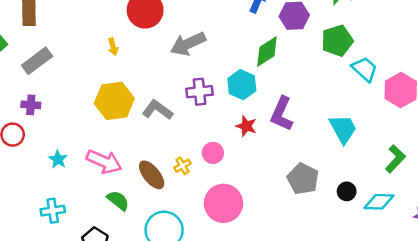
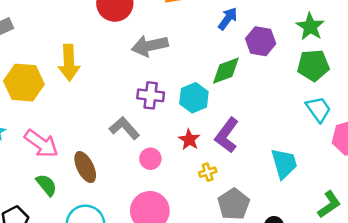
green pentagon: (337, 41) -> (313, 65), moved
yellow arrow: (113, 47) -> (69, 63), moved, size x2.0
yellow hexagon: (114, 101) -> (24, 83), moved
gray L-shape: (158, 110) -> (124, 128), moved
yellow cross: (182, 166) -> (208, 172), moved

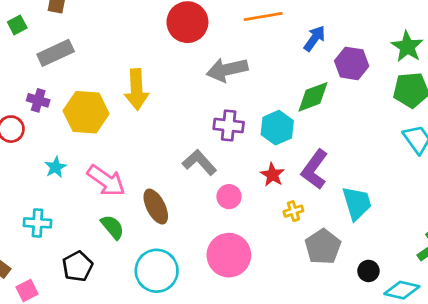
cyan trapezoid: (284, 164) -> (357, 203), moved

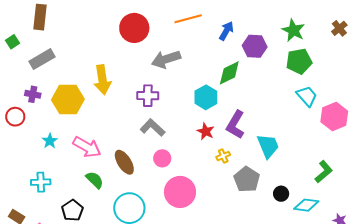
purple cross: (229, 125) -> (148, 96), moved
pink circle: (229, 197) -> (162, 158), moved

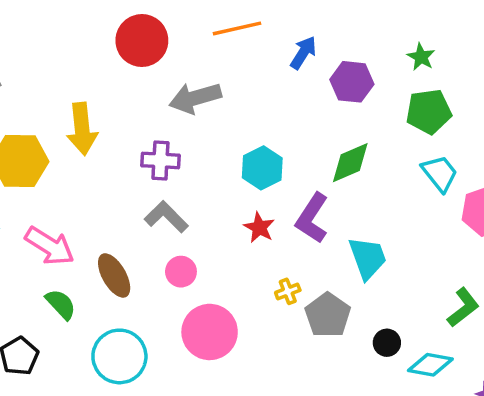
green star: (293, 30) -> (421, 57), size x0.7
green diamond: (229, 73) -> (350, 163), moved
yellow cross: (223, 156) -> (288, 291), moved

